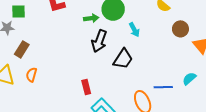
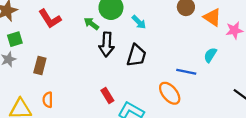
green arrow: (91, 18) -> (91, 24), turned -120
brown rectangle: (22, 49) -> (40, 66), moved
blue line: (163, 87) -> (186, 72), turned 30

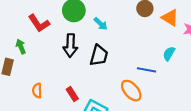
red L-shape: (50, 19) -> (39, 23), moved
green arrow: (91, 24) -> (21, 47), moved, turned 32
orange semicircle: (48, 100) -> (37, 91), moved

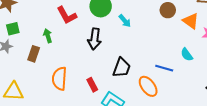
cyan semicircle: (169, 54) -> (187, 55), turned -72
black trapezoid: (99, 55) -> (122, 68), moved
orange semicircle: (37, 91) -> (59, 79), size x1.6

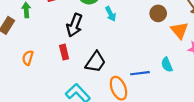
blue line: (164, 68) -> (140, 73), turned -36
orange semicircle: (59, 79) -> (28, 58), size x0.6
red rectangle: (92, 85) -> (64, 52), moved

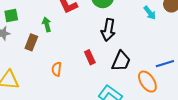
cyan arrow: (111, 14) -> (150, 13), moved
black arrow: (74, 25) -> (108, 30), moved

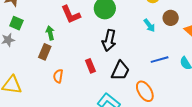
green square: (11, 15) -> (16, 23), turned 32
brown rectangle: (31, 42) -> (45, 52), moved
blue line: (165, 64) -> (160, 60), moved

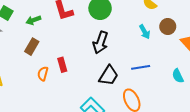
green arrow: (50, 33) -> (33, 20), moved, turned -104
blue line: (160, 60) -> (141, 67), moved
red rectangle: (90, 66) -> (62, 65), moved

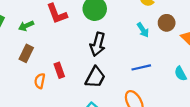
black trapezoid: (109, 76) -> (95, 77), moved

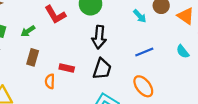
red rectangle: (59, 70) -> (67, 68), turned -48

